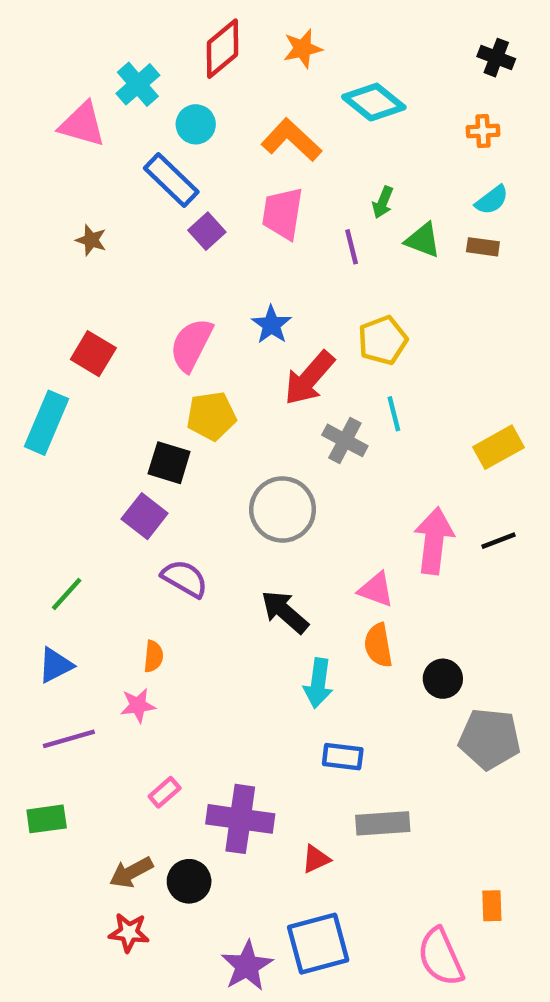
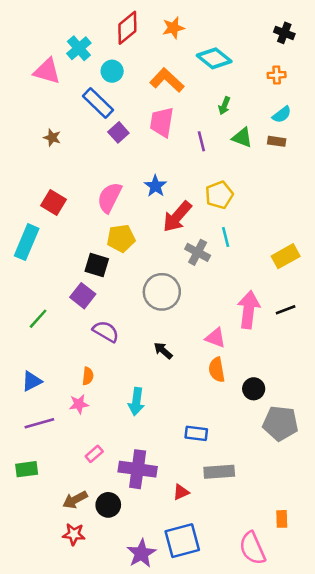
green arrow: (383, 202) -> (224, 106), moved
green line: (67, 594) -> (38, 319), moved
black arrow: (285, 612) -> (163, 351), size x0.7
cyan arrow: (318, 683) -> (136, 402), moved

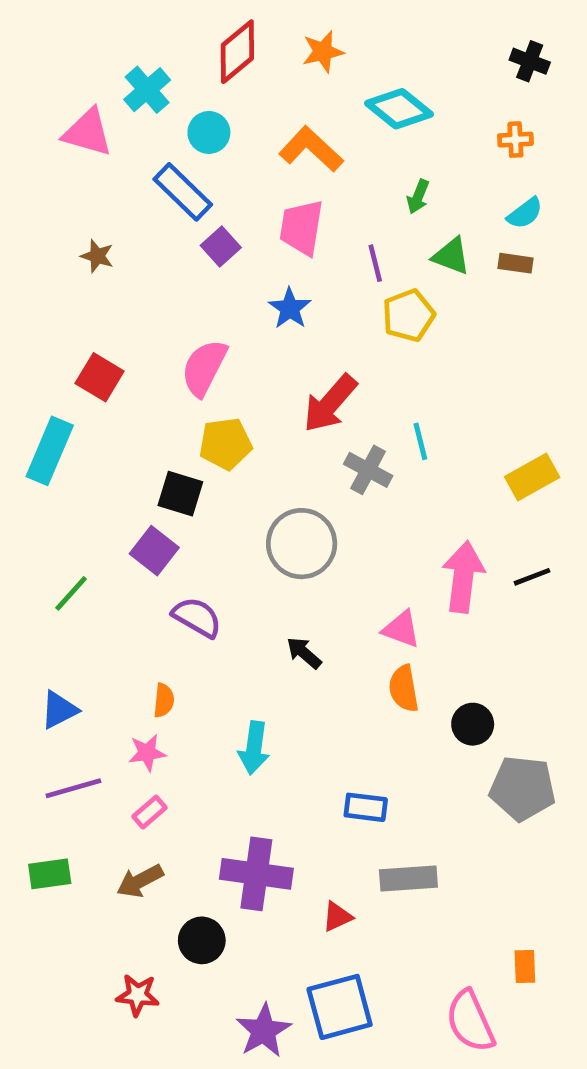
blue star: (155, 186) -> (290, 308), moved
yellow pentagon: (219, 195) -> (408, 315), moved
pink rectangle: (94, 454) -> (149, 812), moved
brown arrow: (75, 500) -> (140, 881), moved

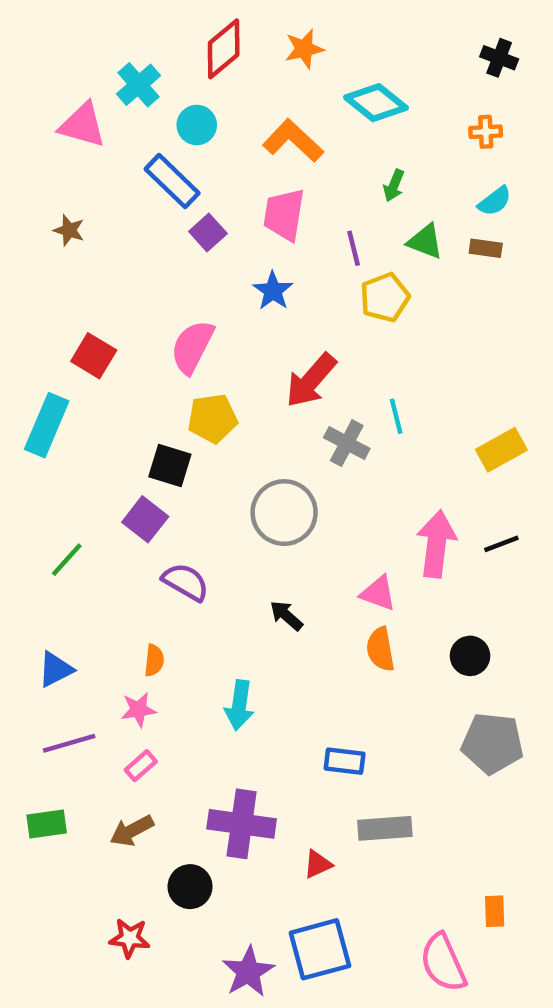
brown star: (97, 256) -> (69, 230), moved
black circle: (473, 724) -> (470, 656), moved

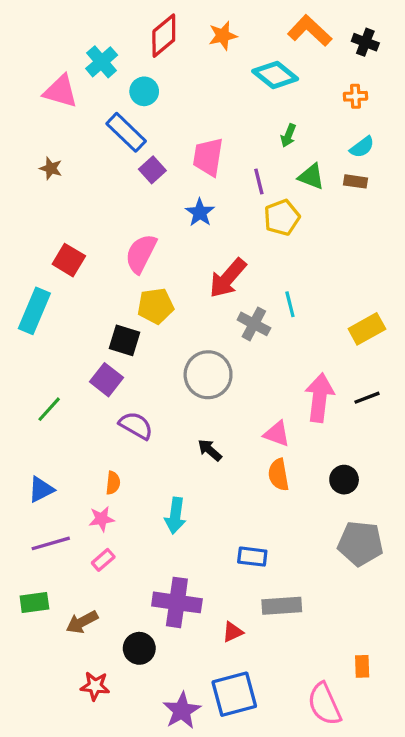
orange L-shape: (293, 141) -> (310, 31), moved
brown arrow: (132, 831) -> (82, 622), moved

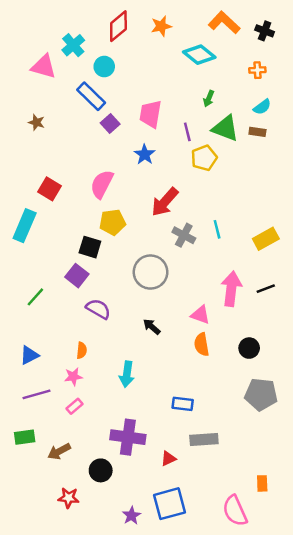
green triangle: (311, 177) -> (225, 128), size x1.4
cyan line: (290, 304) -> (217, 229), moved
purple star: (182, 711) -> (132, 516), size x0.7

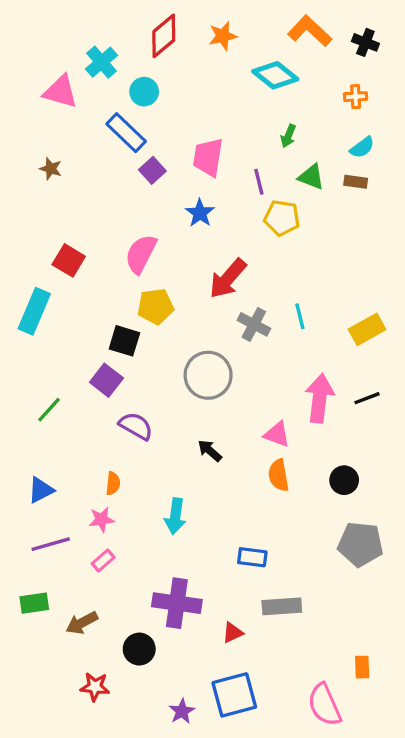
green triangle: (225, 128) -> (311, 177), size x0.7
yellow pentagon: (204, 158) -> (282, 218), turned 30

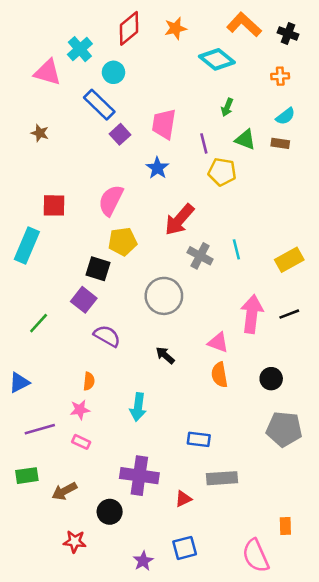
red square: (69, 260) -> (54, 205), turned -30
blue triangle: (41, 490) -> (19, 383), moved
pink rectangle: (103, 560) -> (81, 442), turned 66
blue square: (234, 695) -> (185, 548), size x0.7

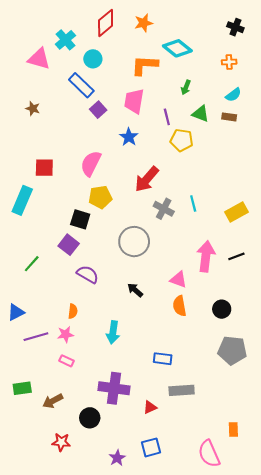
orange L-shape: (244, 24) -> (145, 65), moved, turned -40
purple line: (40, 429) -> (36, 337), moved

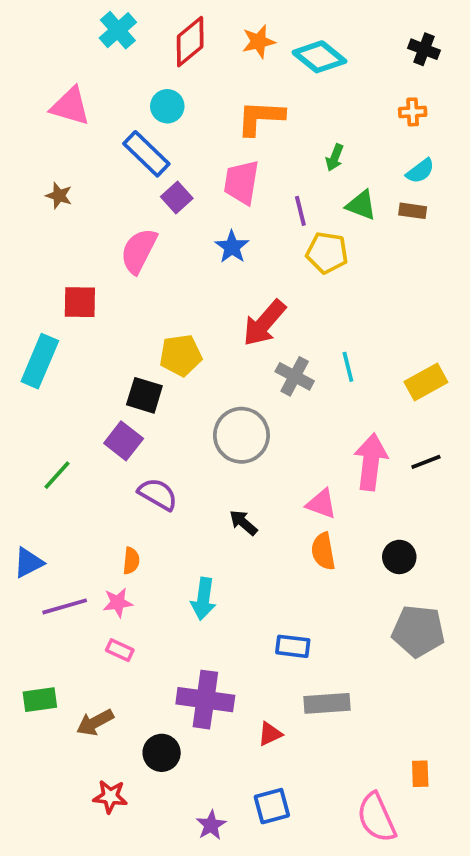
cyan cross: (65, 40) -> (118, 30), moved
cyan diamond: (177, 48) -> (319, 57), moved
pink semicircle: (91, 163) -> (139, 251), moved

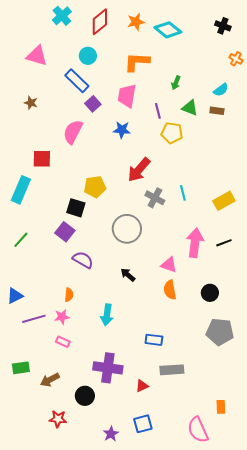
orange cross: (413, 112) -> (236, 59), moved, turned 32
blue star: (232, 247) -> (122, 130), turned -30
green line: (57, 475) -> (21, 240), moved

